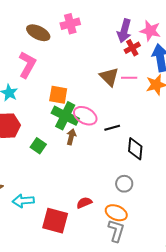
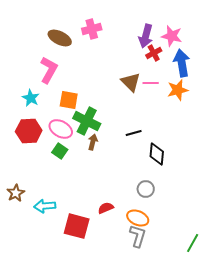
orange square: (58, 95) -> (69, 100), moved
pink ellipse: (85, 116) -> (61, 129), moved

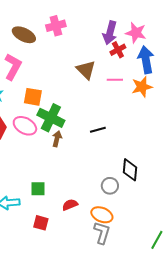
brown triangle: (131, 82) -> (86, 70), moved
green square: (60, 151) -> (38, 189), moved, turned -35
black diamond: (157, 154) -> (130, 170), moved
red square: (77, 226) -> (41, 223), size x0.6

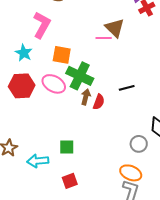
pink line: (115, 80) -> (104, 38), moved
red semicircle: (70, 205) -> (99, 102), moved, turned 133
red square: (41, 223) -> (70, 181), turned -35

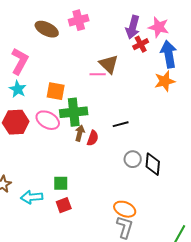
pink L-shape: (42, 25) -> (20, 61), moved
green cross: (80, 76) -> (74, 112), turned -32
gray circle: (139, 144) -> (133, 159), moved
red square: (70, 181) -> (64, 205), moved

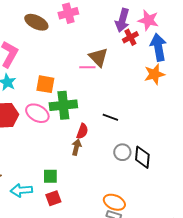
black line: (121, 124) -> (110, 117), turned 35
brown arrow: (80, 133) -> (76, 147), moved

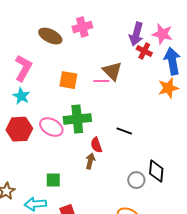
red cross: (130, 37) -> (144, 51), turned -35
orange square: (45, 84) -> (68, 80), moved
red semicircle: (82, 131) -> (96, 145), turned 140
gray circle: (122, 152) -> (136, 180), moved
green square: (50, 176) -> (53, 180), moved

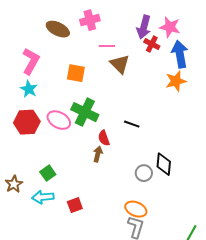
pink line: (101, 81) -> (107, 46), moved
green cross: (77, 119) -> (85, 112), turned 32
green square: (53, 180) -> (48, 173), moved, turned -35

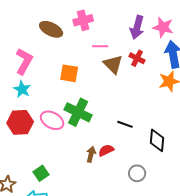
red cross: (152, 44) -> (137, 58), moved
red semicircle: (104, 138) -> (106, 150), moved, turned 84
black diamond: (164, 164) -> (157, 140), moved

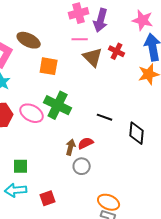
pink cross: (83, 20) -> (79, 13), moved
purple arrow: (137, 27) -> (101, 20), moved
brown ellipse: (51, 29) -> (29, 40), moved
green square: (41, 173) -> (21, 166), turned 35
gray circle: (137, 173) -> (82, 166), moved

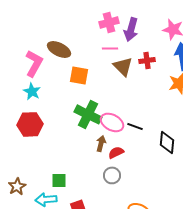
red cross: (117, 51) -> (147, 60), turned -35
pink ellipse: (32, 113) -> (112, 122), moved
brown arrow: (71, 147) -> (101, 143), moved
green square: (21, 166) -> (59, 180), moved

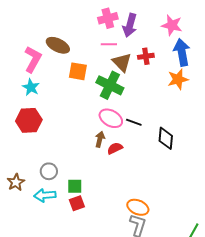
green cross: (88, 114) -> (110, 85), moved
gray circle: (112, 175) -> (49, 171), moved
green square: (59, 180) -> (75, 186), moved

